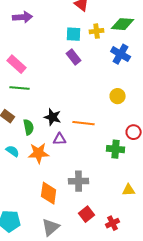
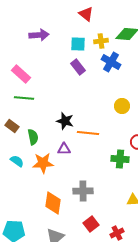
purple arrow: (23, 17) -> (39, 35), moved
blue cross: (121, 54) -> (111, 62), moved
black star: (53, 117) -> (65, 121), moved

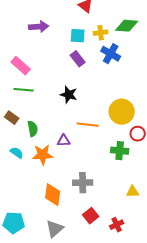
yellow circle: (122, 106) -> (122, 112), moved, size x1.6
black star: (65, 121) -> (69, 95), moved

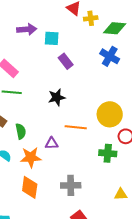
yellow cross: (101, 33) -> (91, 18), moved
cyan square: (78, 36) -> (52, 38), moved
blue cross: (111, 54) -> (110, 56), moved
black star: (69, 95) -> (57, 97), turned -30
orange diamond: (53, 195) -> (30, 187), moved

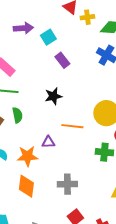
cyan square: (52, 38) -> (48, 37), turned -35
green semicircle: (21, 131) -> (17, 115), moved

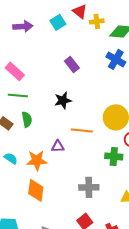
purple arrow: (23, 28) -> (23, 26), moved
cyan square: (48, 37) -> (58, 22), moved
gray cross: (67, 184) -> (89, 187), moved

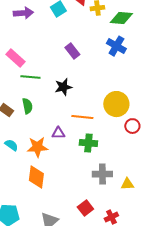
green line: (18, 95) -> (30, 77), moved
green cross: (114, 156) -> (88, 143), moved
gray cross: (89, 187) -> (102, 174), moved

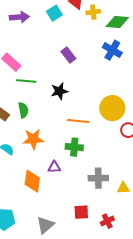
purple triangle: (58, 133) -> (54, 167), moved
green cross: (88, 143) -> (74, 147), moved
orange star: (37, 147) -> (33, 139), moved
red square: (85, 208) -> (81, 212), turned 35

